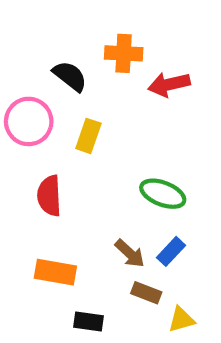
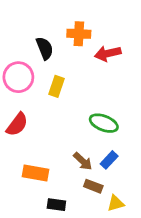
black semicircle: (70, 76) -> (45, 48), turned 30
red semicircle: (49, 196) -> (17, 124), moved, turned -140

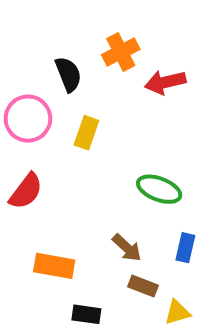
orange cross: (79, 34) -> (121, 52), turned -30
blue rectangle: (109, 160) -> (185, 248), moved, turned -30

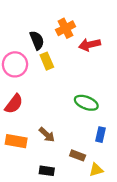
yellow rectangle: (86, 133) -> (47, 61), moved, turned -42
brown arrow: (127, 248) -> (47, 135), moved
orange rectangle: (54, 266) -> (16, 141), moved

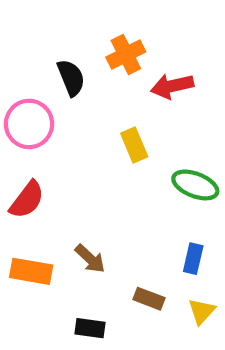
yellow rectangle: (47, 61) -> (134, 145), moved
green ellipse: (86, 103) -> (195, 185), moved
yellow triangle: (96, 170) -> (202, 311), moved, turned -32

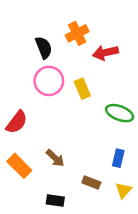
pink circle: (29, 124) -> (49, 81), moved
orange rectangle: (31, 271) -> (19, 166), turned 35

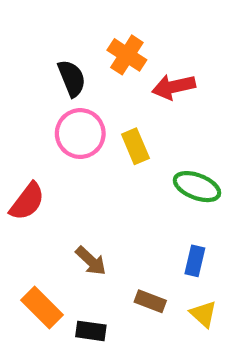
orange cross: (77, 33) -> (127, 55), turned -30
orange rectangle: (19, 166) -> (42, 308), moved
yellow triangle: (123, 190) -> (203, 314), turned -30

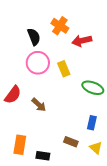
brown arrow: (91, 261) -> (39, 105), moved
orange rectangle: (42, 308) -> (20, 145), turned 54

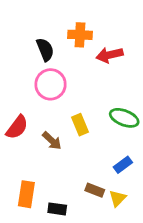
orange cross: (60, 26) -> (80, 35), turned -30
yellow rectangle: (64, 69) -> (80, 125), moved
blue rectangle: (92, 123) -> (123, 165), turned 40
yellow triangle: (96, 148) -> (117, 198), moved, turned 32

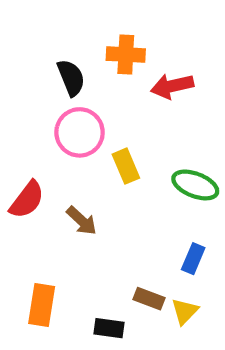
yellow rectangle: (80, 125) -> (126, 166), moved
blue rectangle: (123, 165) -> (193, 259), turned -30
black rectangle: (57, 209) -> (109, 328), moved

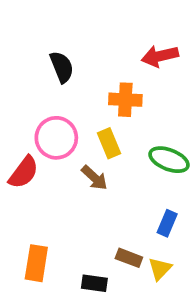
orange cross: (126, 55) -> (125, 100), moved
red arrow: (172, 86) -> (160, 56), moved
pink circle: (80, 132) -> (56, 138), moved
brown arrow: (82, 221) -> (94, 178), moved

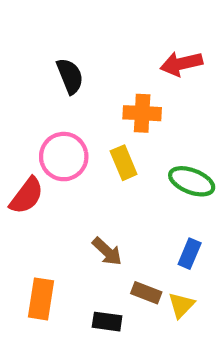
brown arrow: (94, 178) -> (107, 251), moved

